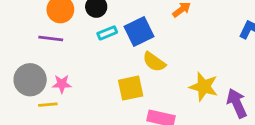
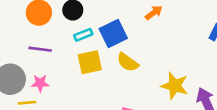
purple line: (51, 38) -> (40, 49), moved
yellow square: (131, 88) -> (90, 62), moved

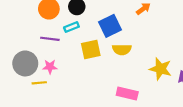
cyan rectangle: (83, 35) -> (71, 27), moved
yellow semicircle: (128, 62) -> (122, 50), turned -36

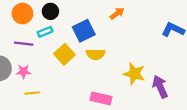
yellow square: (91, 50) -> (64, 54), turned -30
yellow line: (39, 83) -> (32, 93), moved

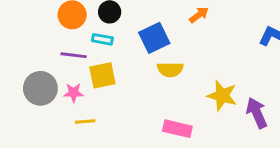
cyan rectangle: (45, 32) -> (102, 39), turned 32
yellow square: (64, 54) -> (102, 75), moved, turned 30

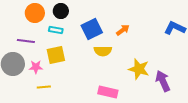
orange arrow: (199, 15) -> (123, 30), moved
purple line: (74, 55) -> (26, 41), moved

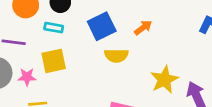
yellow star: (139, 69) -> (164, 80), turned 30

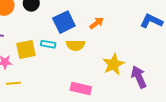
cyan rectangle: (54, 28) -> (48, 44), moved

